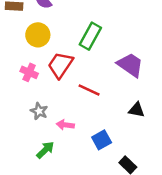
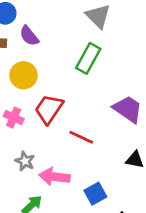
green rectangle: (90, 36) -> (88, 58), moved
pink arrow: (65, 125) -> (54, 177), size x1.5

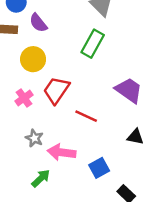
pink cross: (14, 118) -> (24, 98), turned 30

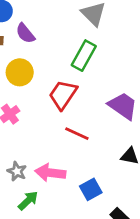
red trapezoid: (56, 90) -> (63, 95), moved
gray star: (34, 138) -> (17, 171), moved

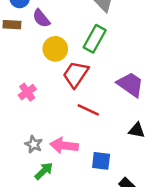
yellow circle: (20, 72) -> (55, 49), moved
blue square: (91, 189) -> (101, 161), turned 36

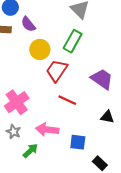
pink cross: (27, 92) -> (17, 102), moved, size x1.6
gray star: (34, 144) -> (14, 132), moved

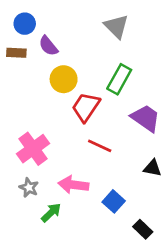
green rectangle: (73, 41) -> (119, 79), moved
blue square: (78, 142) -> (114, 201), turned 35

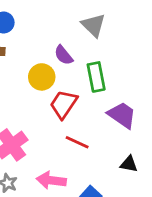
purple semicircle: (48, 46) -> (63, 55), moved
green rectangle: (119, 79) -> (96, 77), turned -40

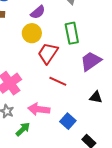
purple semicircle: (63, 55) -> (38, 12), moved, turned -91
purple trapezoid: (122, 115) -> (91, 61), turned -70

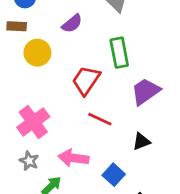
yellow circle: (32, 33) -> (37, 53), moved
black triangle: (96, 97) -> (141, 141), moved, turned -32

